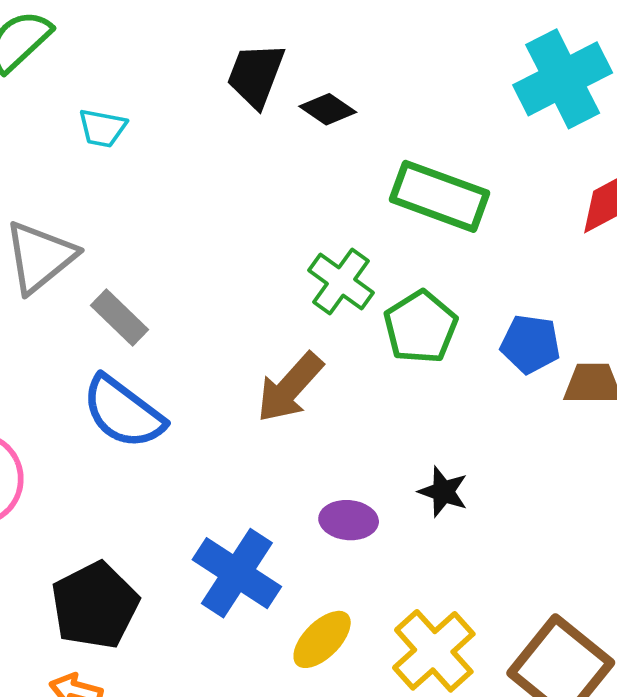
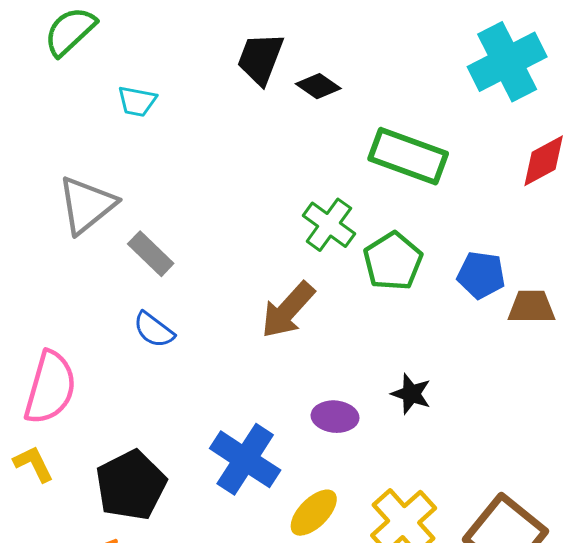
blue semicircle: (123, 412) -> (154, 330), size x0.6

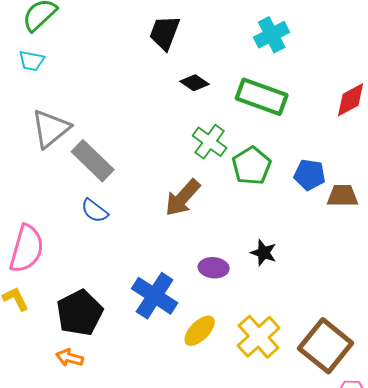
cyan cross: (507, 62) -> (272, 35), moved, size x0.7
black diamond: (318, 86) -> (195, 83), moved
cyan trapezoid: (137, 101) -> (32, 61), moved
gray rectangle: (151, 254) -> (93, 161), size x1.4

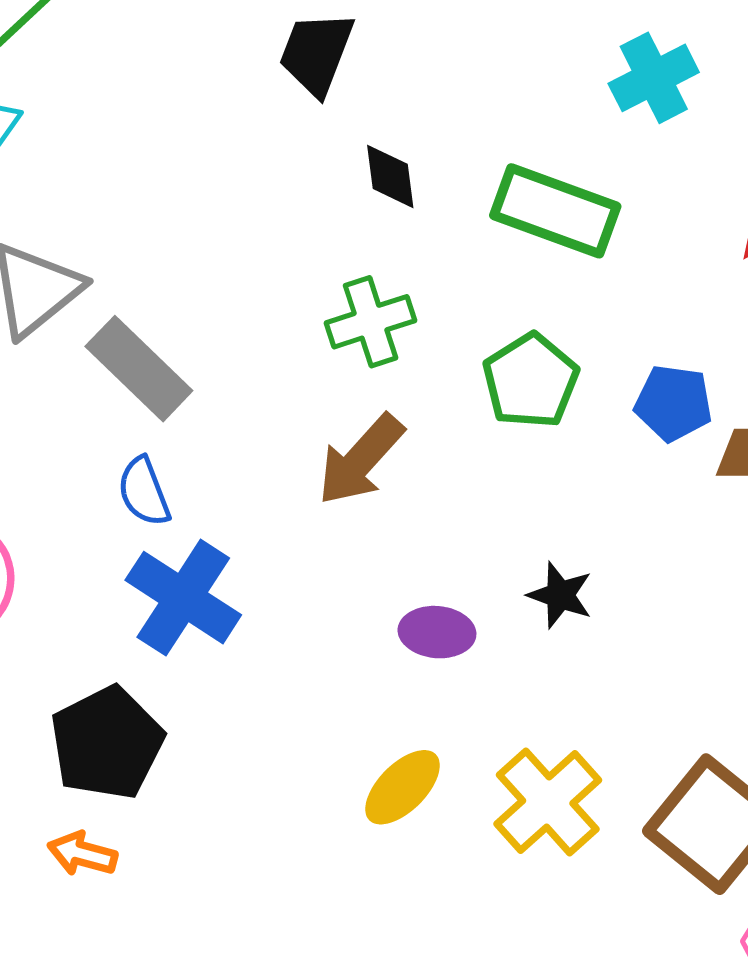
cyan cross: (272, 35) -> (654, 78), moved
black diamond: (195, 83) -> (390, 176), turned 48
green cross: (210, 142) -> (370, 322), moved, turned 36
blue semicircle: (95, 211) -> (144, 492), turned 32
blue cross: (155, 296) -> (183, 598), moved

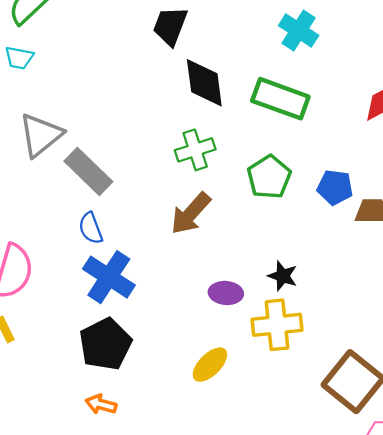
cyan cross: (654, 78) -> (299, 31), moved, turned -30
black diamond: (390, 176) -> (204, 83), size x1.6
black pentagon: (107, 743) -> (105, 344), moved
yellow cross: (548, 802) -> (277, 325), moved, turned 36
orange arrow: (82, 854) -> (101, 404), moved

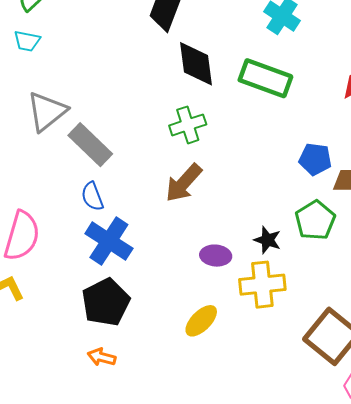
green pentagon: (269, 177) -> (315, 220), moved

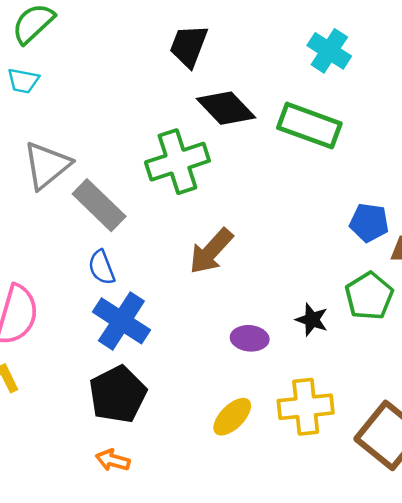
black diamond: (196, 64) -> (226, 108), turned -36
green cross: (188, 125) -> (177, 162), moved, size x1.4
yellow cross: (262, 285) -> (306, 407), moved

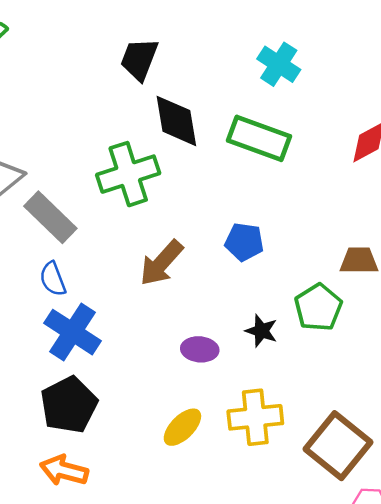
black diamond: (226, 108) -> (176, 121), turned 34
blue pentagon: (369, 223) -> (244, 242), moved
orange arrow: (113, 460) -> (64, 470), size x1.4

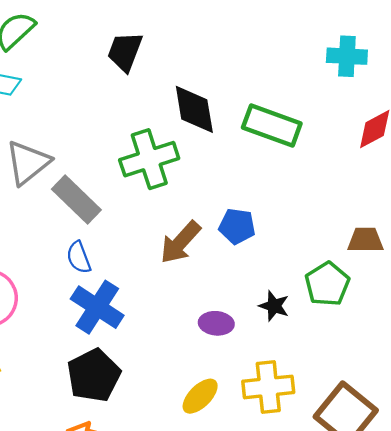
black trapezoid: (139, 59) -> (125, 52), moved
cyan cross: (279, 64) -> (347, 56), moved, turned -30
blue pentagon: (244, 242) -> (237, 226), moved

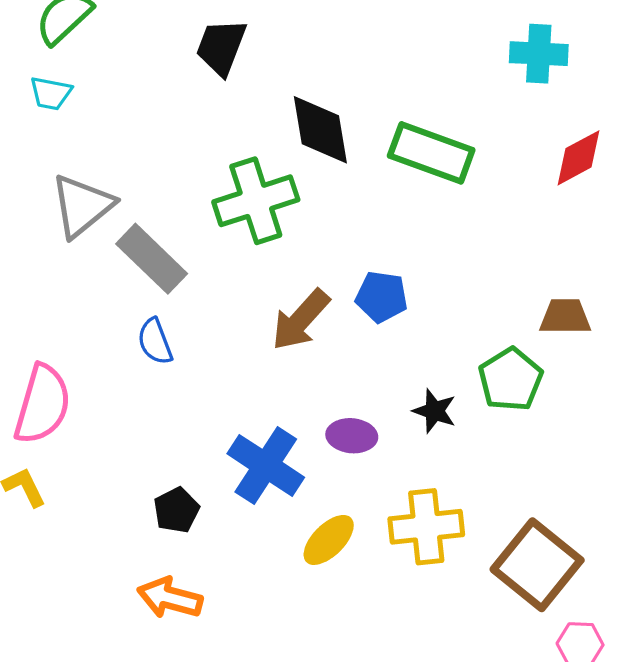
blue cross: (97, 307) -> (266, 466), moved
black pentagon: (94, 375) -> (176, 510), size x0.6

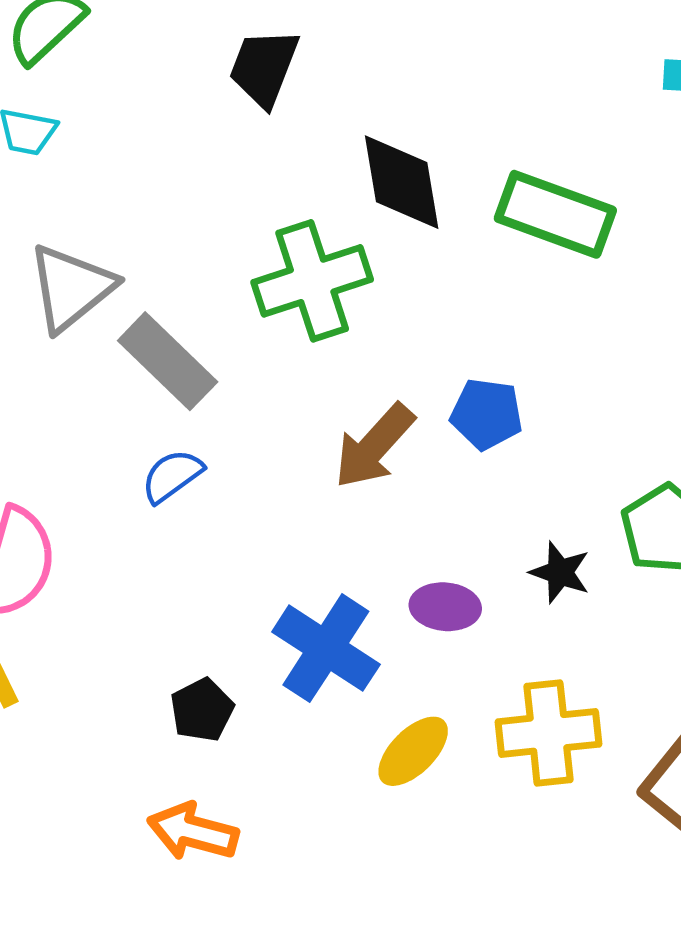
blue semicircle: (155, 341) -> (172, 476), turned 75

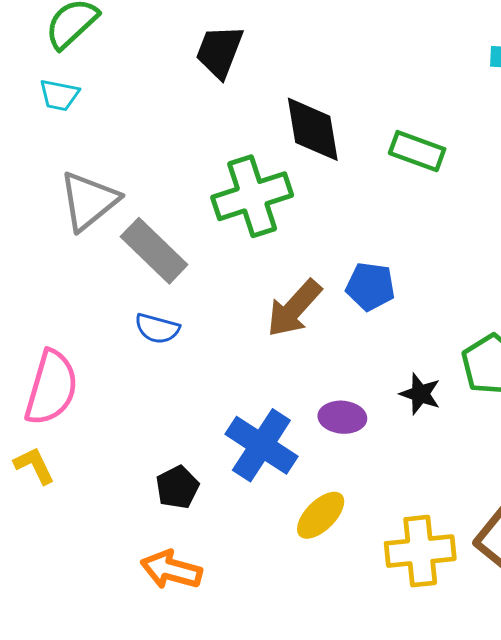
green rectangle: (555, 214) -> (417, 151), size x0.7
blue semicircle: (172, 476) -> (157, 329), turned -129
yellow cross: (549, 733) -> (420, 551), moved

